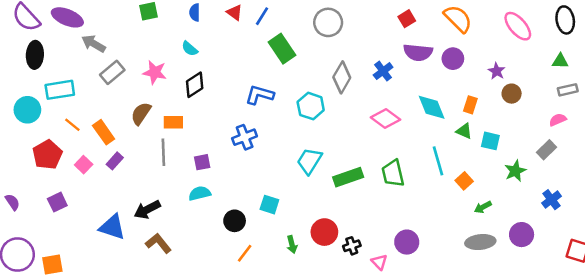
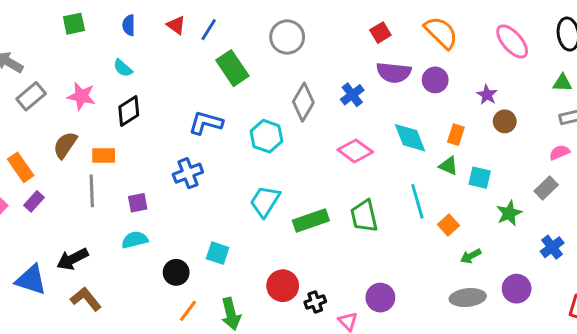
green arrow: (292, 245) -> (231, 314), moved, size x1.5

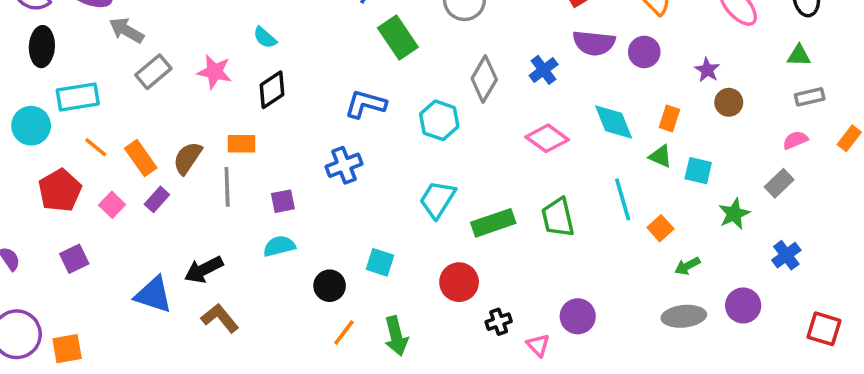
brown semicircle: (65, 145) -> (188, 158), moved
red circle: (283, 286) -> (459, 282), moved

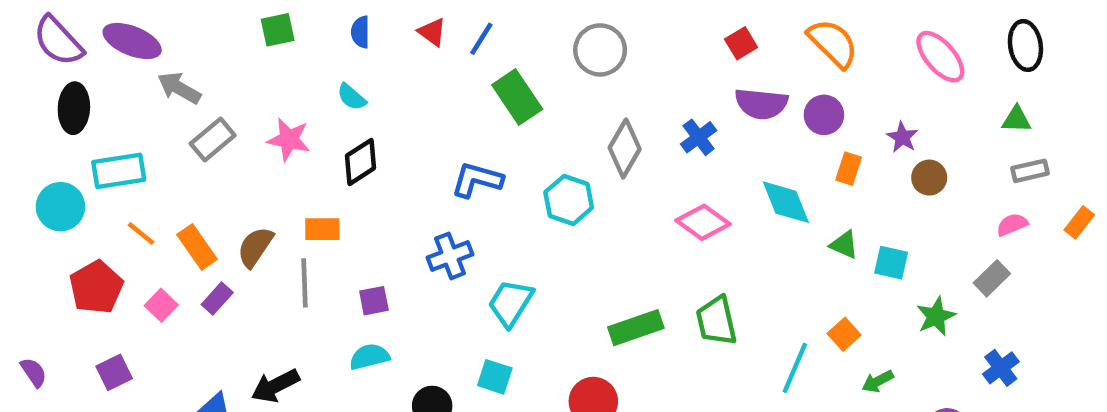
orange rectangle: (669, 118) -> (849, 169), moved
cyan trapezoid: (437, 199) -> (510, 303), moved
cyan line: (623, 199) -> (795, 368), moved, turned 39

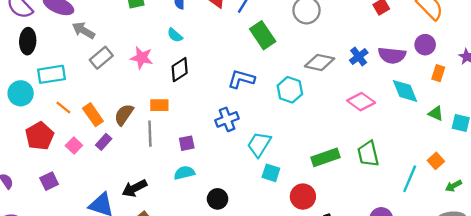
purple semicircle: (761, 104) -> (392, 55), moved
gray diamond: (625, 148) -> (320, 62), turned 72
cyan square: (495, 377) -> (271, 173), moved

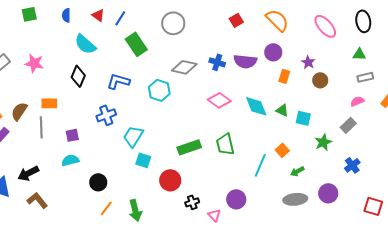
cyan semicircle: (175, 35) -> (85, 44), moved, size x1.6
blue cross: (359, 57) -> (217, 62), turned -35
black diamond: (180, 70) -> (78, 76), moved, turned -35
cyan diamond: (405, 91) -> (256, 106), moved

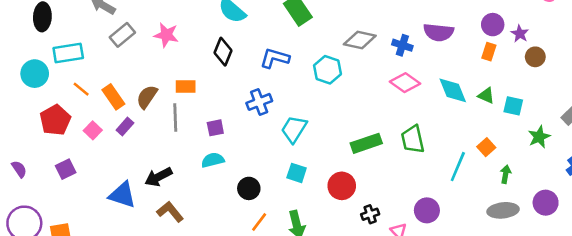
purple circle: (273, 52) -> (493, 25), moved
blue cross: (217, 62) -> (402, 45), moved
cyan square: (143, 160) -> (297, 173), moved
green arrow: (297, 171) -> (506, 174), turned 128

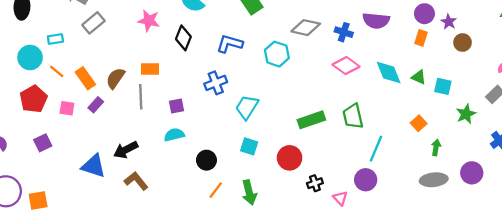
pink star: (166, 35) -> (149, 21), moved
cyan rectangle: (68, 53) -> (55, 39), moved, size x0.6
cyan circle: (35, 74) -> (30, 58), moved
pink square: (93, 130) -> (67, 108), turned -35
cyan line: (458, 167) -> (376, 149), moved

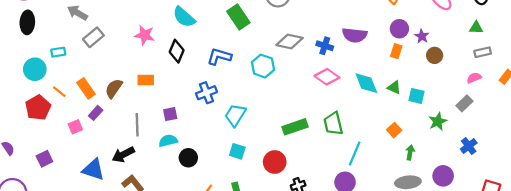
orange line: (57, 71) -> (59, 92), moved
gray line: (141, 97) -> (137, 125), moved
pink square: (67, 108) -> (75, 127), moved, turned -32
purple square: (43, 143) -> (44, 159), moved
black circle: (206, 160) -> (188, 158), moved

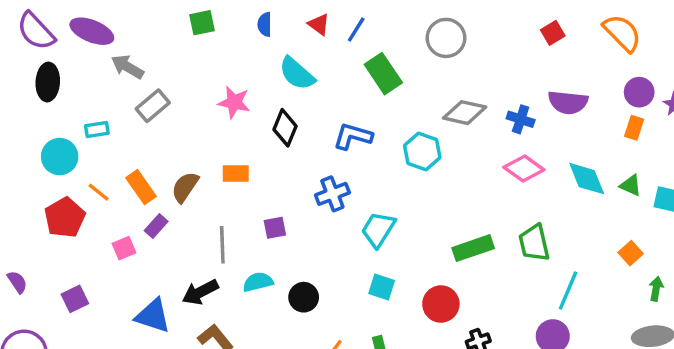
cyan semicircle: (168, 141) -> (258, 282), moved

